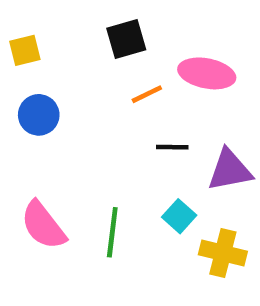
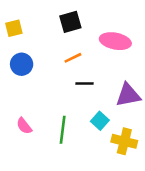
orange line: (147, 94) -> (73, 58), moved
black line: (172, 147) -> (84, 83), moved
pink semicircle: (43, 225) -> (24, 126), size x0.6

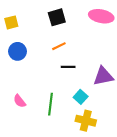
pink ellipse: (115, 41) -> (101, 16), moved
yellow cross: (124, 141) -> (86, 121), moved

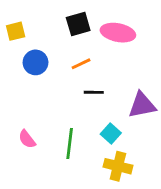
pink ellipse: (101, 16) -> (118, 33), moved
blue circle: (18, 51) -> (36, 62), moved

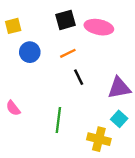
black line: (94, 92) -> (79, 77), turned 63
cyan square: (111, 134) -> (119, 119), moved
pink semicircle: (27, 139) -> (13, 108), moved

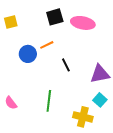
blue circle: (30, 52) -> (28, 54), moved
orange line: (68, 53) -> (47, 45), moved
pink semicircle: (13, 108) -> (11, 103), moved

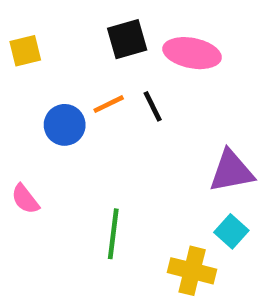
black line: (66, 65) -> (153, 106), moved
pink semicircle: (11, 103) -> (25, 199), moved

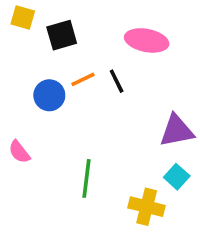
black square: (127, 39) -> (62, 35), moved
yellow square: (25, 51) -> (23, 17), moved, turned 30

